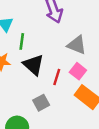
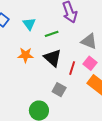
green line: (22, 41) -> (52, 34), moved, turned 64
gray square: (41, 103) -> (59, 90), turned -32

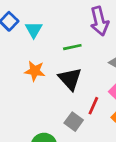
cyan triangle: (29, 24) -> (34, 30), moved
red line: (72, 68) -> (93, 106), moved

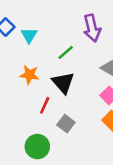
green line: (72, 47) -> (66, 52), turned -30
red line: (93, 106) -> (45, 105), moved

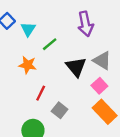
green line: (66, 52) -> (50, 44), moved
black triangle: (63, 83) -> (76, 67), moved

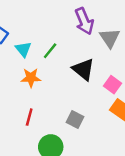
cyan triangle: (28, 29) -> (23, 49), moved
gray triangle: (102, 61) -> (110, 38), moved, turned 36
red line: (41, 93) -> (29, 117), moved

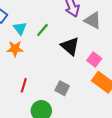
gray triangle: (110, 38) -> (93, 20), turned -30
orange star: (31, 78) -> (15, 49), moved

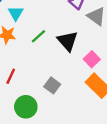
green line: (42, 30) -> (39, 36), moved

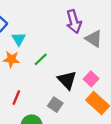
black triangle: (67, 41) -> (67, 80), moved

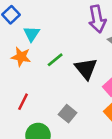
black triangle: (67, 80) -> (86, 69), moved

